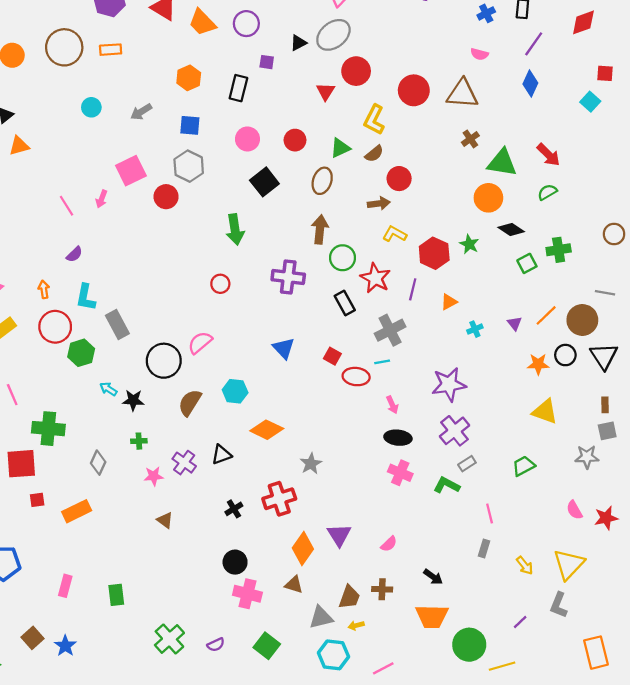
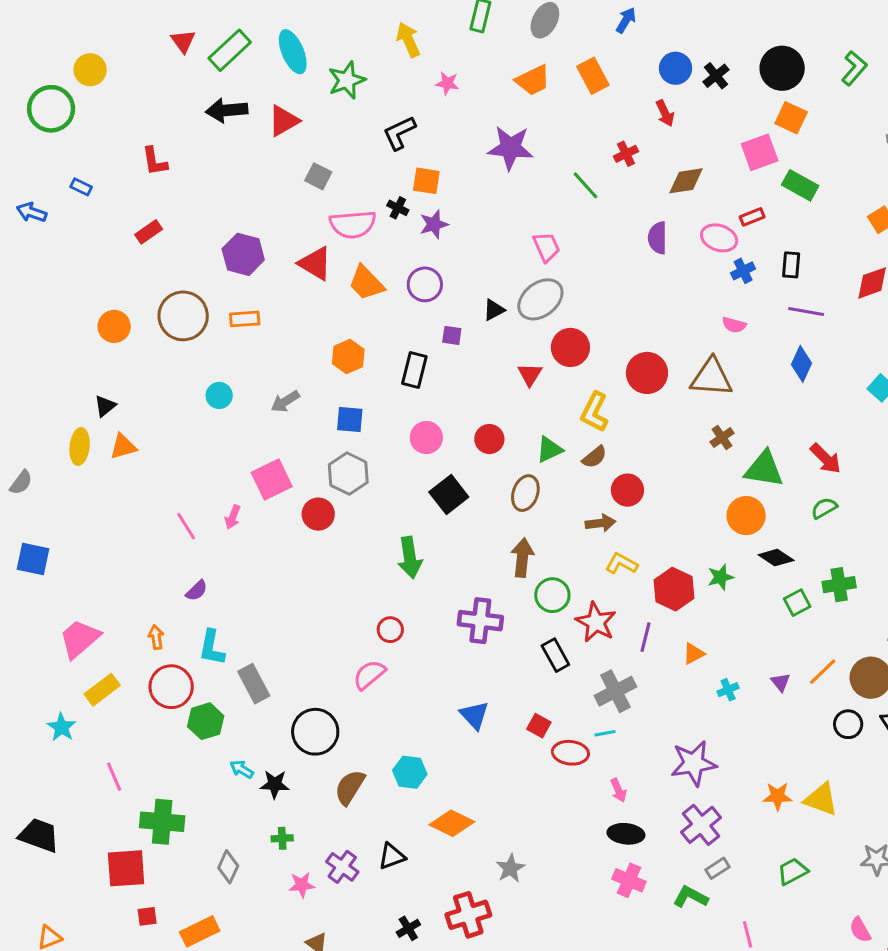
purple line: (534, 44) -> (806, 311), turned 65
green star: (469, 244) -> (721, 577), turned 30
pink semicircle: (200, 343) -> (369, 675), moved
orange star: (538, 364) -> (778, 796), moved

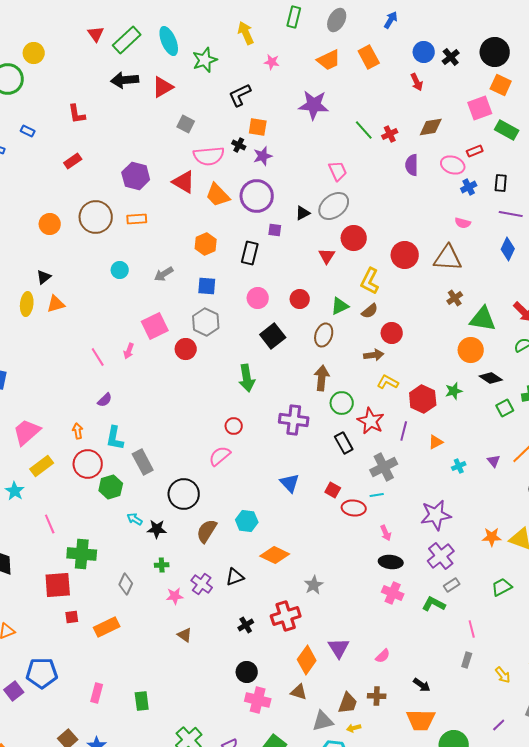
red cross: (626, 154) -> (390, 134), moved
purple circle: (425, 284) -> (257, 196), size x1.4

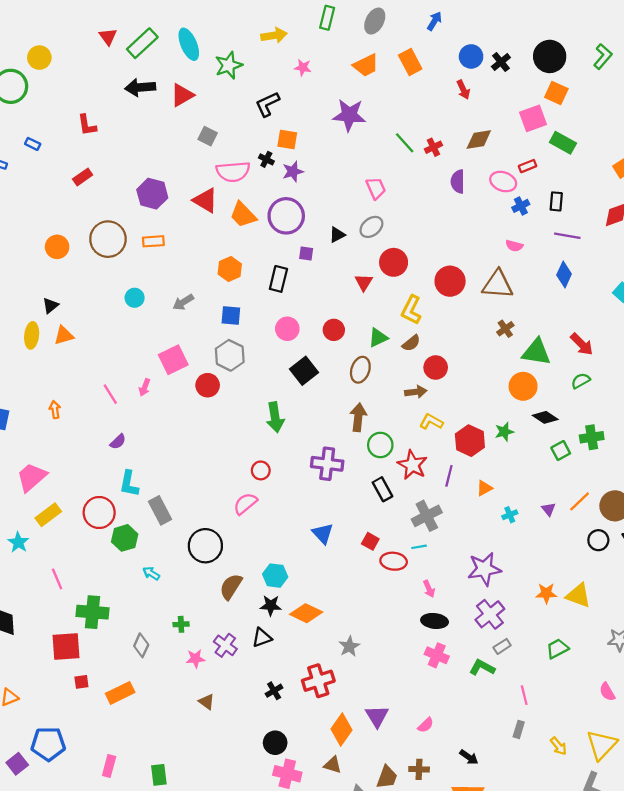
yellow arrow: (246, 33) -> (274, 35), turned 105
gray ellipse: (334, 206) -> (371, 227), size x0.7
orange arrow: (78, 431) -> (55, 410), moved
black star: (157, 529) -> (271, 605), moved

